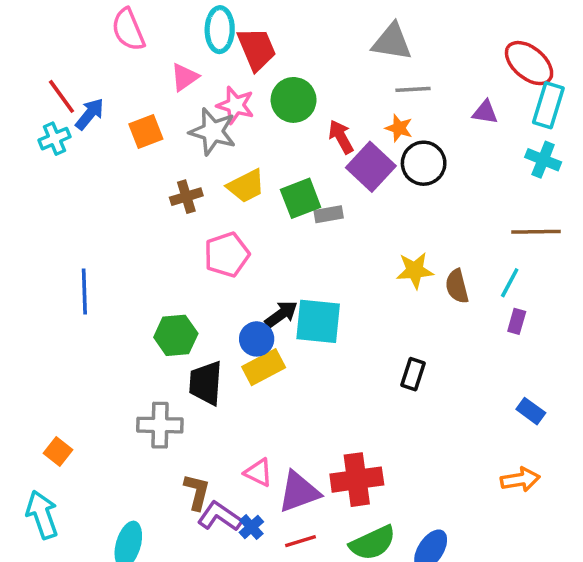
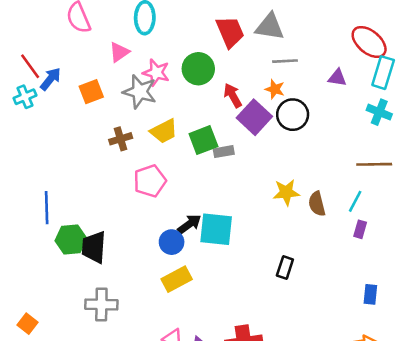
red trapezoid: (257, 49) -> (230, 32), moved
green hexagon: (176, 335) -> (71, 240), moved
yellow rectangle: (264, 367) -> (177, 279), moved
black trapezoid: (206, 383) -> (94, 247), moved
blue rectangle: (531, 411) -> (370, 294), turned 60

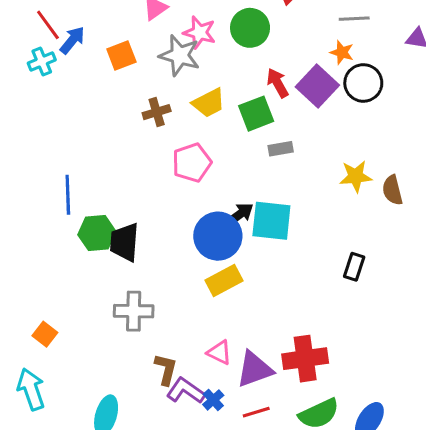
red arrow: (233, 95) -> (278, 83), moved
gray rectangle: (224, 152) -> (281, 149), moved
blue circle: (172, 242) -> (218, 236), size x1.6

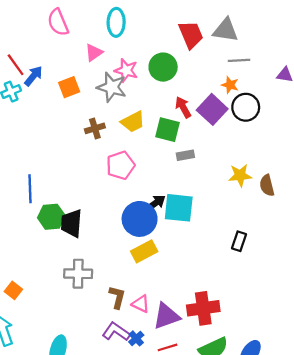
green square: (256, 114) -> (167, 130), turned 35
brown L-shape: (166, 369) -> (117, 297), moved

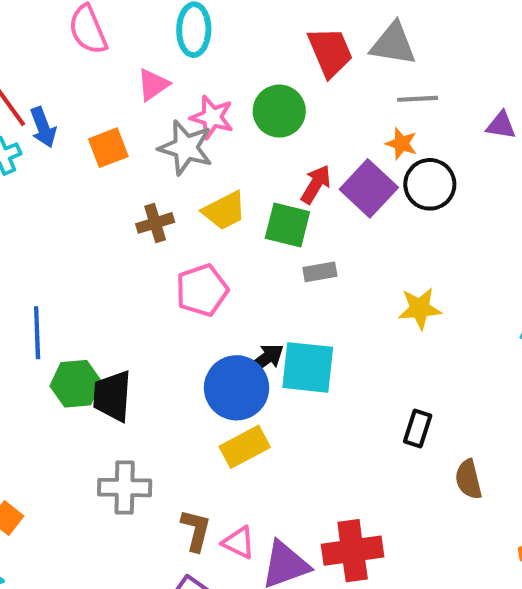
blue arrow: (33, 76) -> (43, 127), turned 120
red arrow: (183, 107) -> (316, 184), turned 60
brown semicircle: (267, 185) -> (469, 479), moved

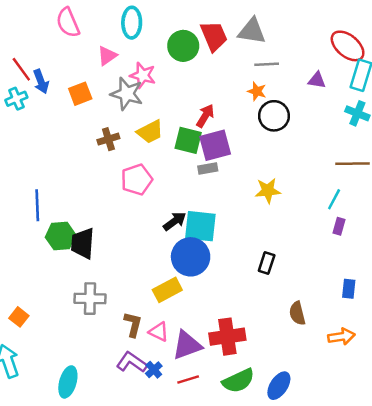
green circle: (279, 111) -> (183, 46), moved
purple square: (369, 188) -> (215, 145), moved, turned 32
blue circle: (237, 388) -> (191, 257), moved
yellow rectangle: (245, 447) -> (167, 290), moved
brown semicircle: (469, 479) -> (297, 313), moved

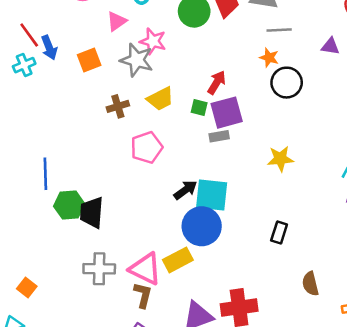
green square: (188, 140) -> (199, 108), size x0.6
pink triangle: (159, 332) -> (145, 269), moved, size x1.6

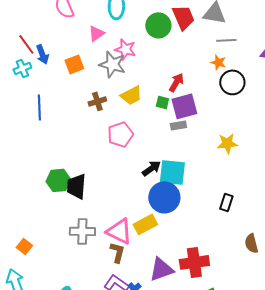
blue line: (45, 174) -> (39, 107), moved

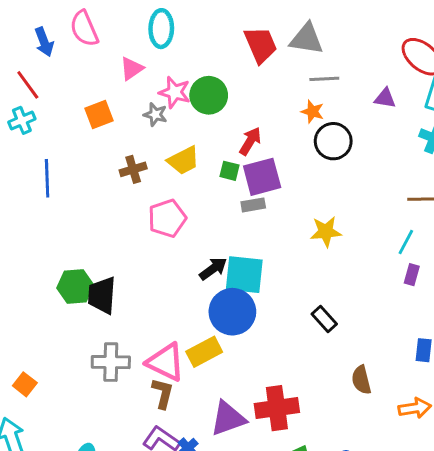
green circle: (158, 25) -> (209, 95), moved
blue arrow: (42, 54) -> (44, 42), moved
gray star: (112, 64) -> (155, 115), size x0.6
black rectangle: (226, 202) -> (324, 319), turned -60

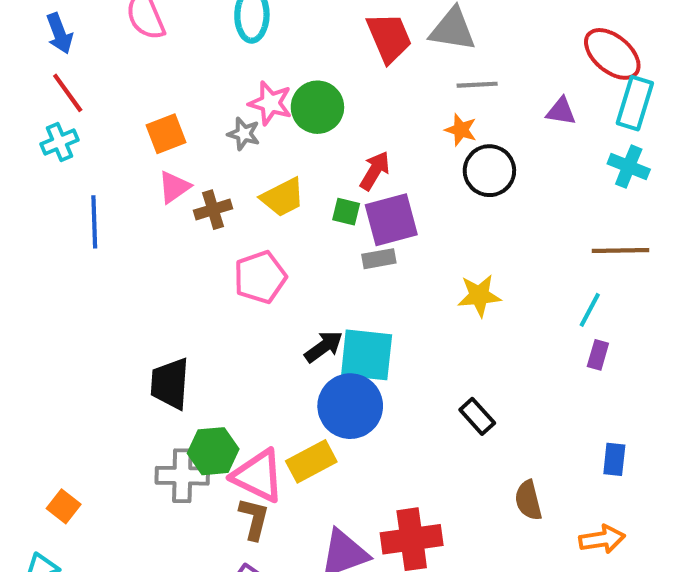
blue arrow: (44, 42) -> (59, 33), moved
pink triangle: (132, 69) -> (174, 187), moved
green hexagon: (75, 286) -> (213, 451), moved

